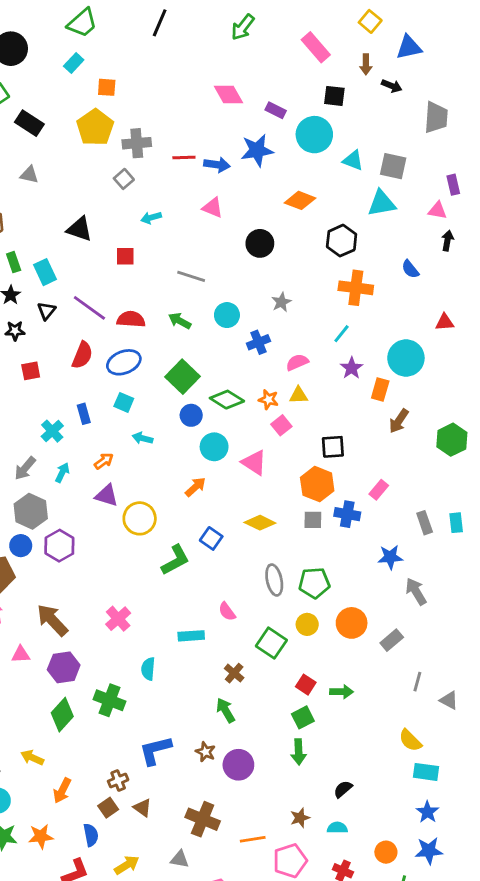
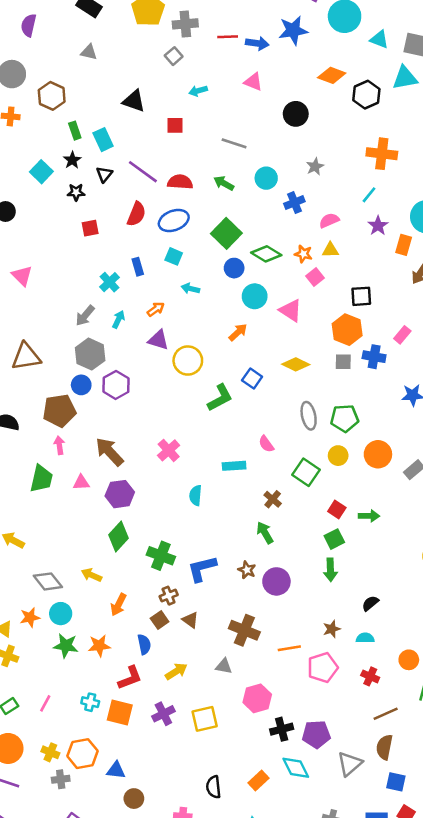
black hexagon: (342, 241) -> (366, 95), moved
green cross: (110, 700) -> (161, 556), moved

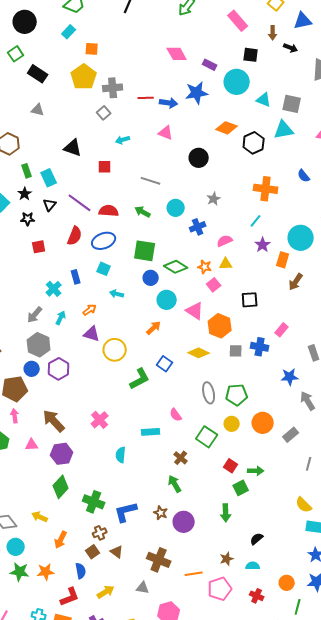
green square: (226, 233) -> (145, 251), turned -35
orange hexagon: (347, 330) -> (220, 326), moved
green square: (334, 539) -> (241, 488), moved

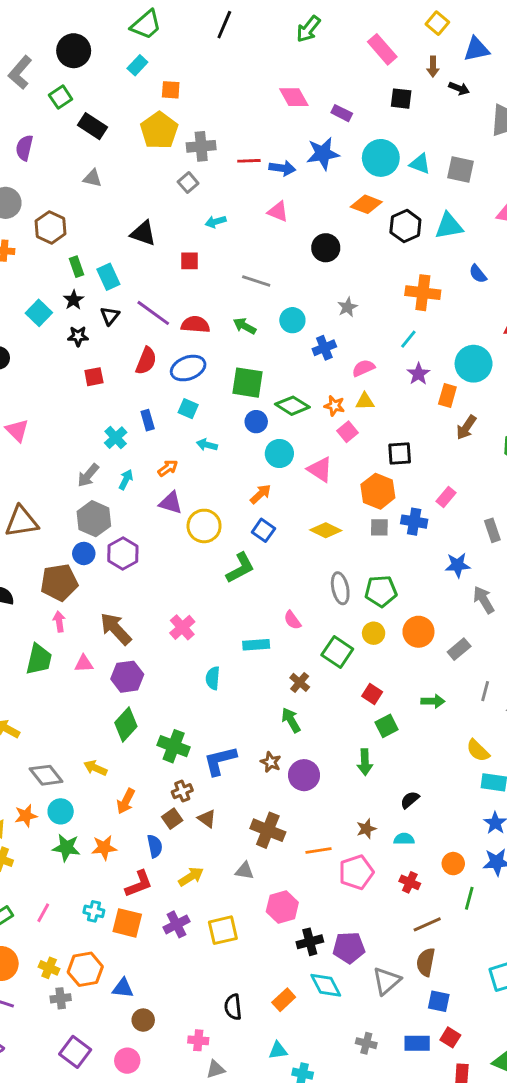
cyan circle: (237, 82) -> (381, 158), moved
cyan triangle: (284, 130) -> (449, 226), moved
orange hexagon: (220, 326) -> (378, 491), moved
blue square: (165, 364) -> (263, 530), moved
green arrow: (256, 471) -> (433, 701), moved

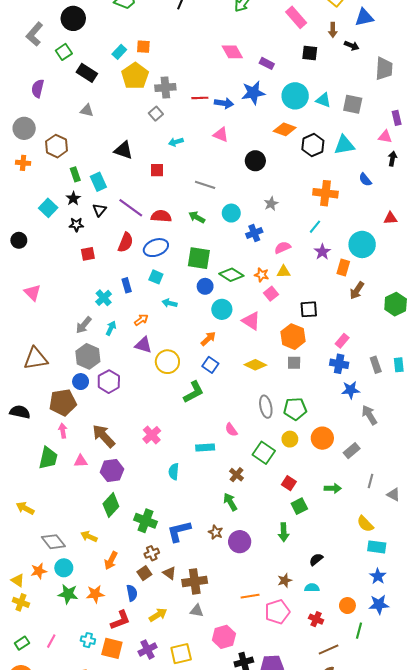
cyan rectangle: (137, 65) -> (119, 52), moved
blue cross: (414, 522) -> (339, 364), moved
brown cross: (268, 830) -> (195, 581), moved, turned -30

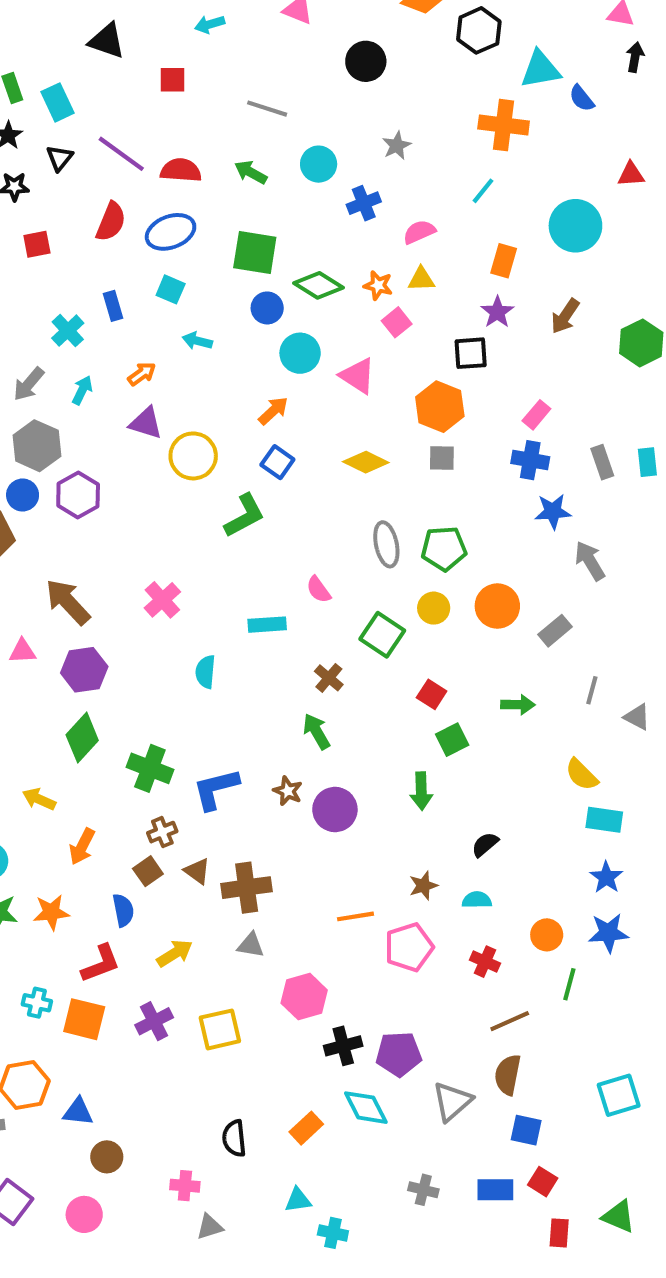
cyan triangle: (344, 145) -> (541, 70), moved
purple star: (322, 252) -> (497, 312), moved
orange rectangle: (343, 267) -> (504, 261), moved

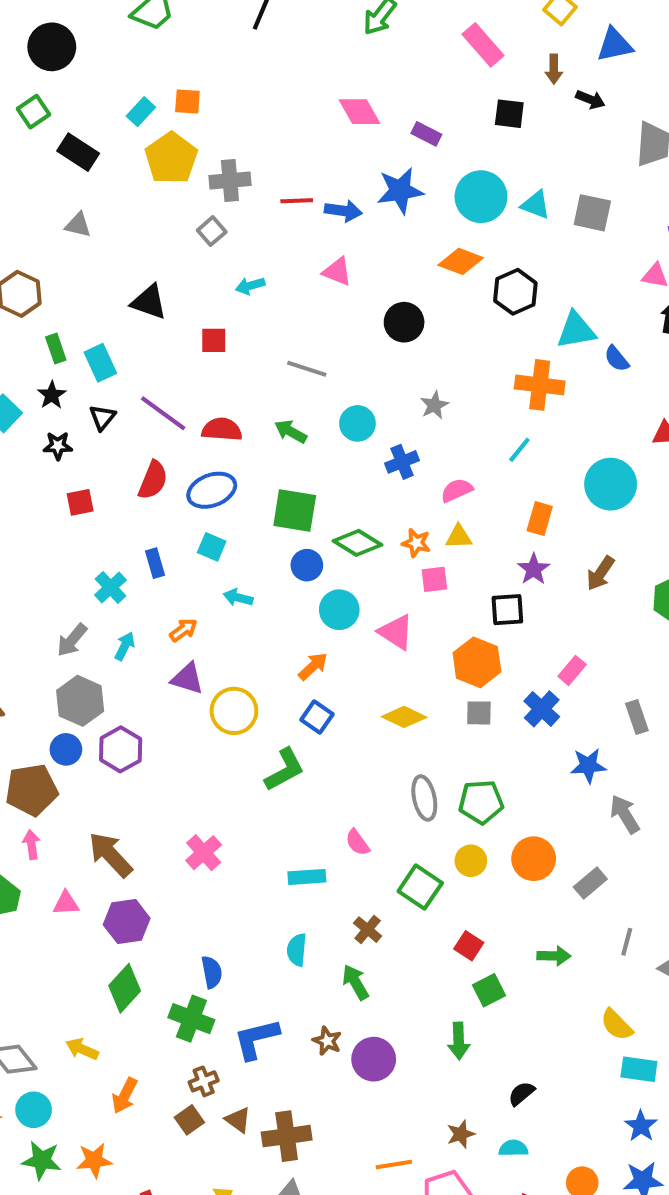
pink square: (397, 322) -> (434, 579), turned 32
blue cross: (530, 460) -> (542, 709), moved, turned 33
cyan semicircle: (205, 672) -> (297, 950), moved
blue semicircle: (123, 910) -> (212, 972), moved

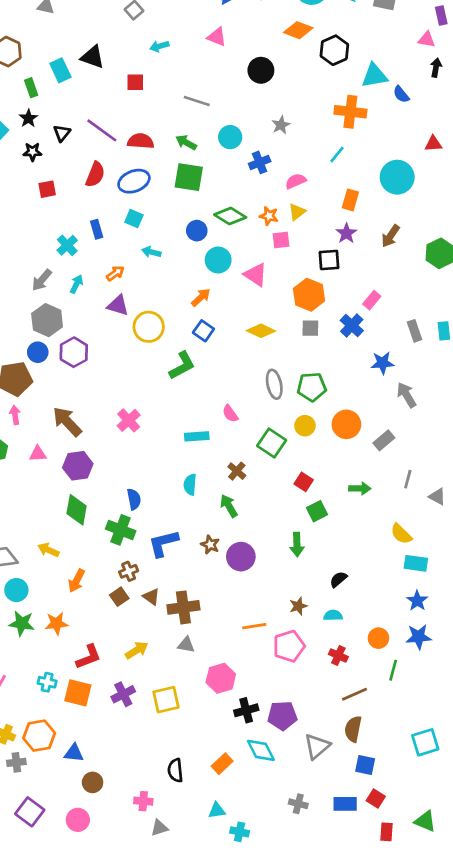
cyan rectangle: (100, 363) -> (60, 70), moved
green square: (295, 510) -> (189, 177), moved
yellow triangle: (459, 537) -> (297, 212), turned -36
green diamond: (125, 988) -> (77, 510), turned -32

